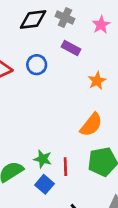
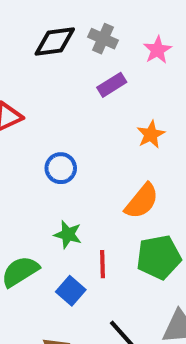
purple rectangle: (71, 48) -> (112, 85), turned -60
blue circle: (37, 65) -> (61, 168), moved
green star: (43, 159) -> (68, 234), moved

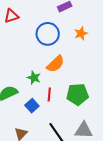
blue circle: (61, 168) -> (48, 34), moved, size x1.5
orange semicircle: (142, 201) -> (56, 64), moved

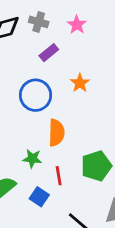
orange semicircle: (56, 64) -> (56, 133), turned -30

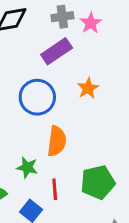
gray cross: (39, 22) -> (62, 17), moved, turned -30
purple rectangle: (49, 53) -> (57, 51), size x1.4

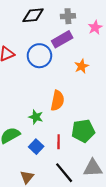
pink star: (91, 23) -> (95, 27), moved
blue circle: (37, 97) -> (39, 56), moved
red line: (55, 189) -> (59, 142), moved

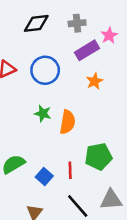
purple rectangle: (62, 39) -> (87, 50), moved
green star: (36, 117) -> (43, 113), moved

